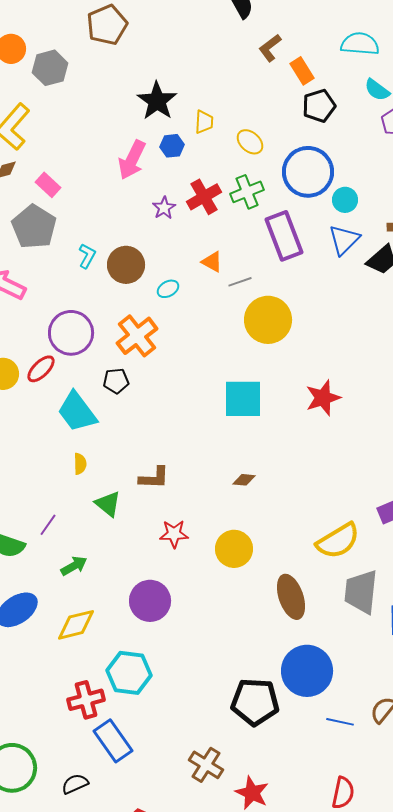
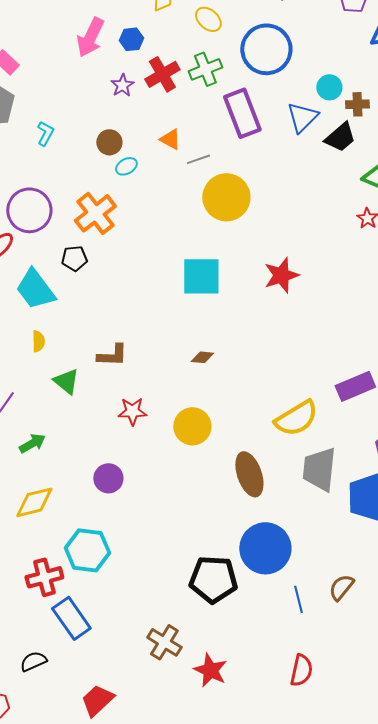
blue hexagon: (172, 146) -> (131, 39), moved
cyan circle: (345, 200) -> (329, 87), moved
brown circle: (126, 265) -> (109, 142), moved, size x0.7
purple circle: (150, 601) -> (108, 478), size x0.7
blue line: (340, 722) -> (298, 599), turned 64

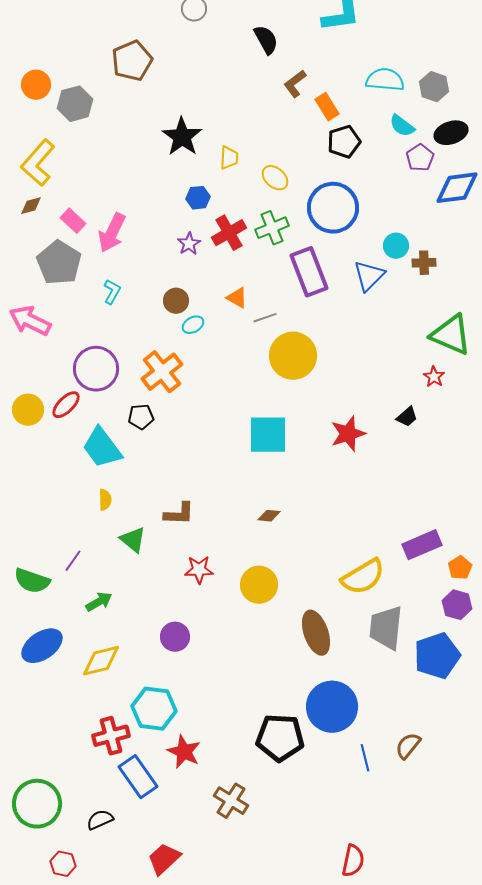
pink arrow: (90, 37) -> (112, 233), moved
black trapezoid: (340, 137) -> (407, 417), moved, size x0.7
red star: (210, 670) -> (184, 752), moved
red semicircle: (301, 670) -> (353, 861), moved

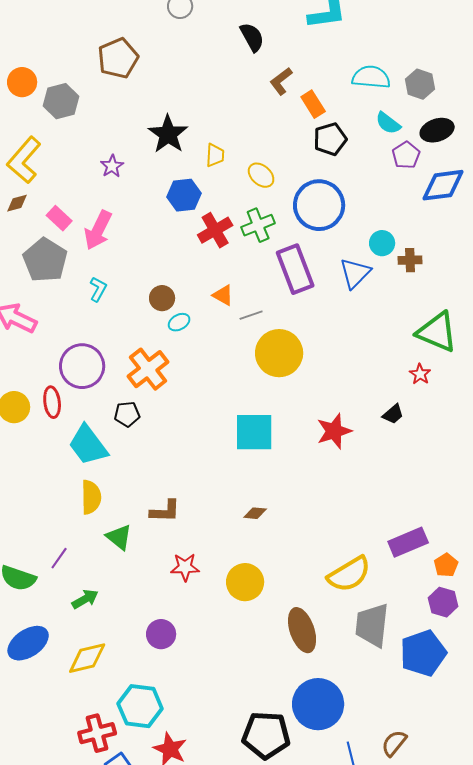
blue hexagon: (198, 198) -> (184, 195), size x1.4
purple star: (189, 244) -> (112, 166), moved
red ellipse: (66, 405) -> (52, 402), turned -52
yellow semicircle: (105, 500) -> (91, 497), size x1.6

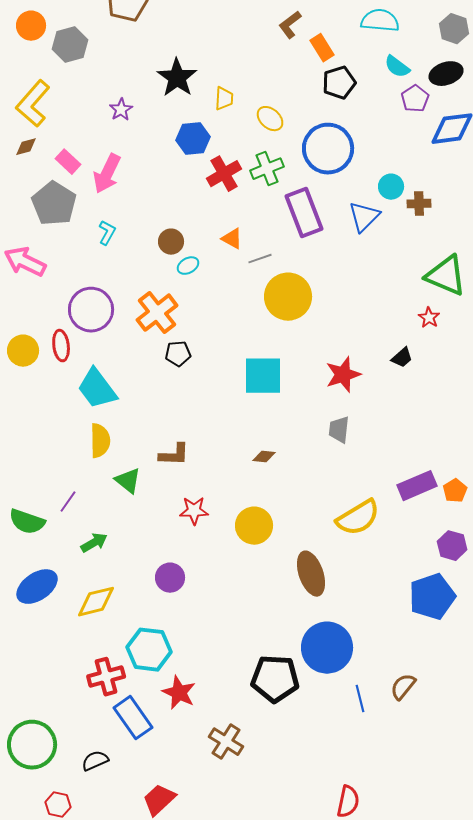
gray hexagon: (420, 84) -> (454, 29), moved
black pentagon: (127, 414) -> (178, 354), moved
orange pentagon: (446, 565) -> (455, 491), moved
gray trapezoid: (372, 625) -> (339, 430), moved, size x0.6

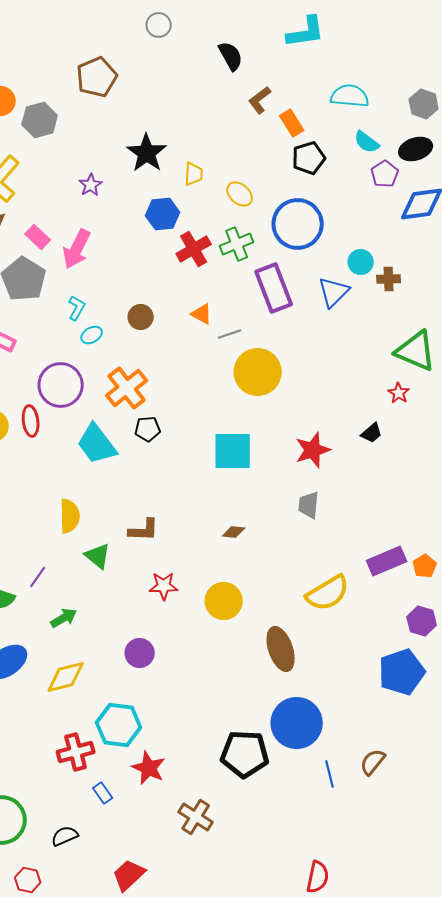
cyan ellipse: (188, 266) -> (92, 335), moved
cyan trapezoid: (97, 389) -> (97, 444), moved
blue rectangle: (133, 718) -> (103, 793), size x0.5

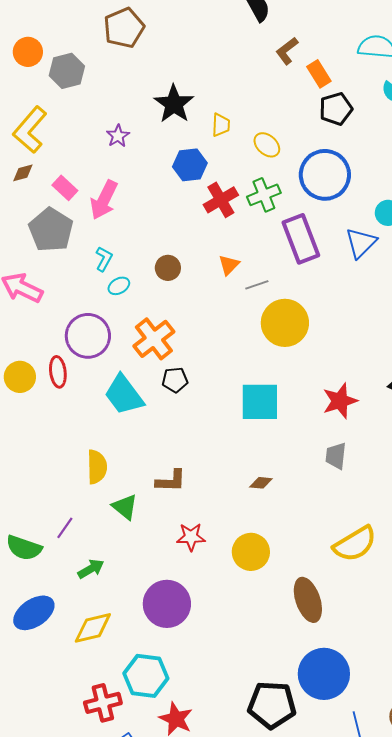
orange triangle: (202, 314) -> (229, 265), turned 45
purple circle: (140, 653) -> (167, 604), size x1.6

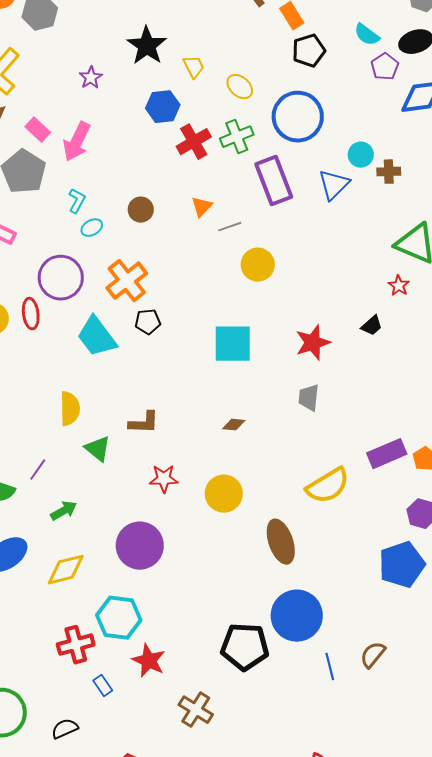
yellow trapezoid: (221, 125) -> (194, 67), turned -30
yellow circle: (285, 323) -> (258, 265), size x0.7

